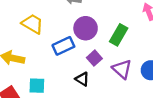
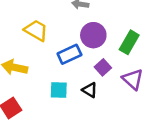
cyan square: (37, 86) -> (59, 90), moved

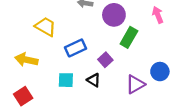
purple circle: (93, 35) -> (114, 15), moved
purple triangle: (133, 79) -> (135, 84), moved, turned 48

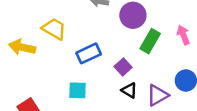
pink arrow: (158, 15) -> (183, 35), moved
yellow arrow: (26, 60) -> (22, 47), moved
black triangle: (94, 80) -> (129, 90), moved

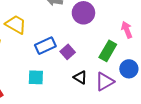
green rectangle: (150, 41) -> (108, 51), moved
purple square: (123, 67) -> (68, 52), moved

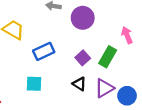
purple square: (68, 52) -> (83, 58), moved
blue circle: (129, 69) -> (127, 96), moved

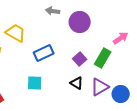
pink arrow: (127, 35) -> (121, 38), turned 77

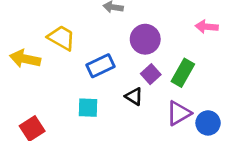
purple circle: (80, 22) -> (145, 39), moved
pink arrow: (121, 38) -> (207, 27), moved, turned -140
black triangle: (77, 83) -> (134, 96), moved

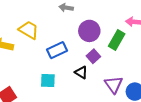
green rectangle: (183, 73) -> (117, 40), moved
purple triangle: (179, 113) -> (114, 85), turned -36

